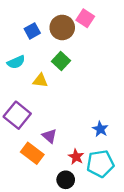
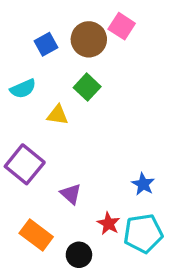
orange rectangle: (32, 153) -> (36, 235), moved
black circle: (66, 180) -> (79, 255), moved

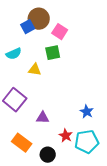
pink square: (122, 26) -> (60, 32), moved
brown circle: (89, 39) -> (39, 19), moved
green square: (87, 87) -> (53, 53), turned 35
purple triangle: (71, 194) -> (43, 118), turned -40

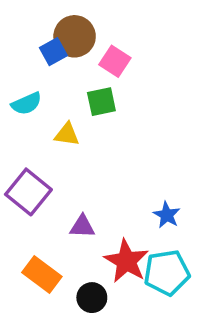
red star: (66, 136) -> (126, 261), size x1.6

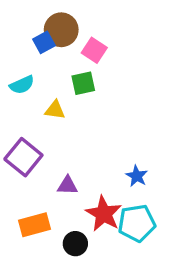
orange rectangle: (42, 275) -> (34, 225), turned -52

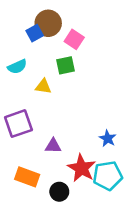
purple square: (23, 157) -> (18, 124), turned 32
orange rectangle: (34, 225) -> (27, 177), turned 35

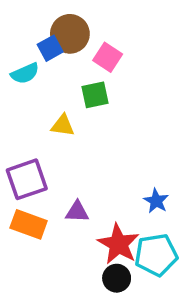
cyan semicircle: (17, 67) -> (25, 73), moved
orange rectangle: (27, 177) -> (29, 224), moved
black circle: (59, 192) -> (117, 278), moved

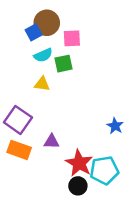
pink square: (108, 57) -> (72, 38), turned -36
cyan semicircle: (25, 73) -> (43, 55), moved
purple square: (27, 179) -> (18, 120), turned -36
blue star: (156, 201) -> (115, 126), moved

